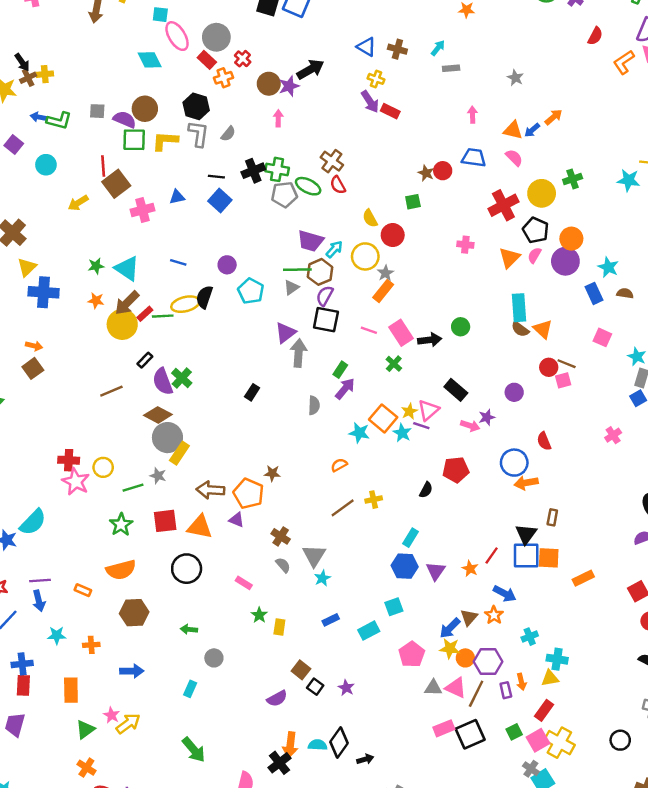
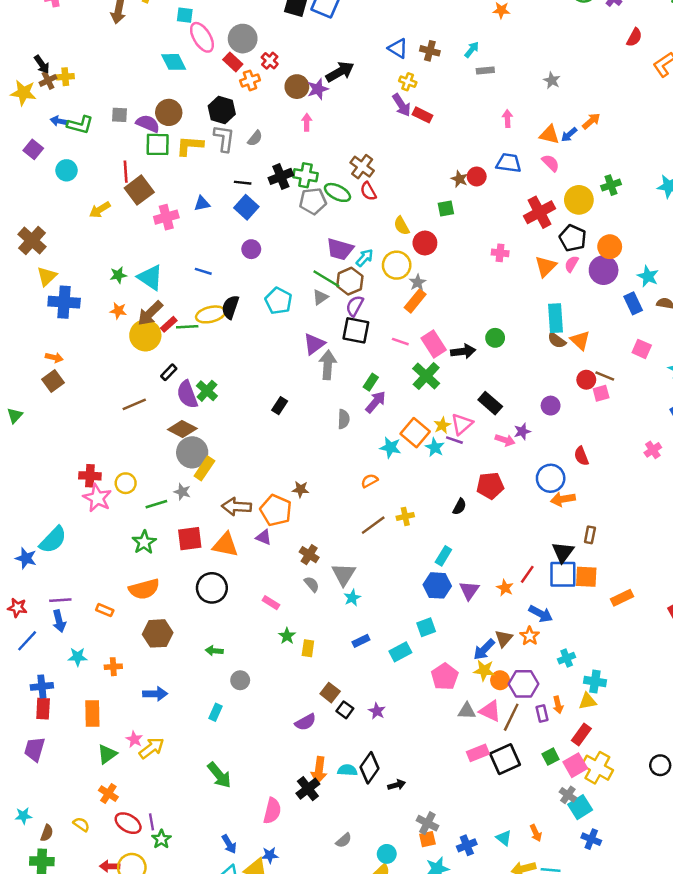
purple circle: (227, 265) -> (251, 249), moved
green line: (297, 270) -> (326, 279), turned 32
green cross: (394, 364) -> (426, 376), size x1.6

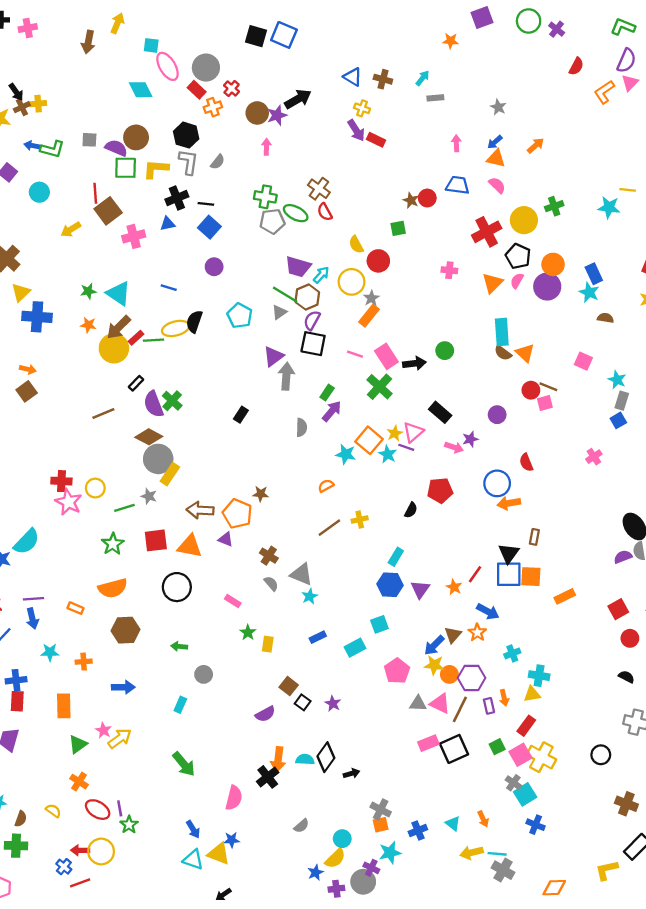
blue arrow: (569, 135) -> (495, 142), moved
black cross: (281, 176) -> (177, 198), moved
blue rectangle: (633, 303) -> (594, 274), moved
gray triangle: (344, 574) -> (301, 574), turned -40

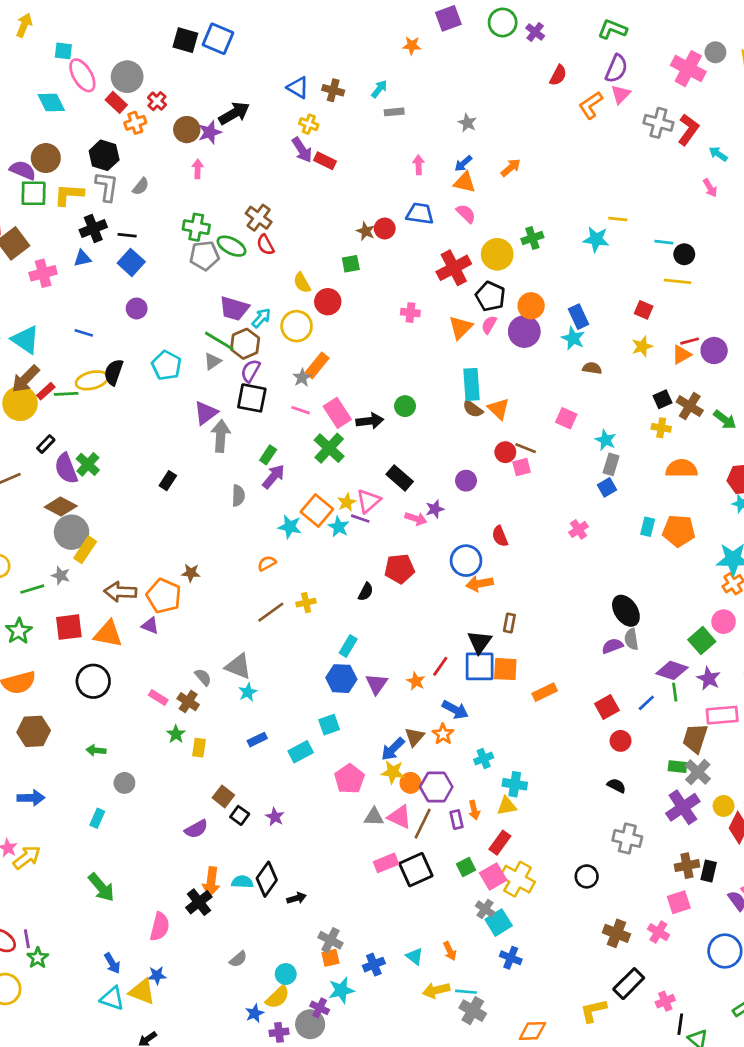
gray star: (371, 298) -> (302, 378), moved
brown cross: (269, 556) -> (188, 702), moved

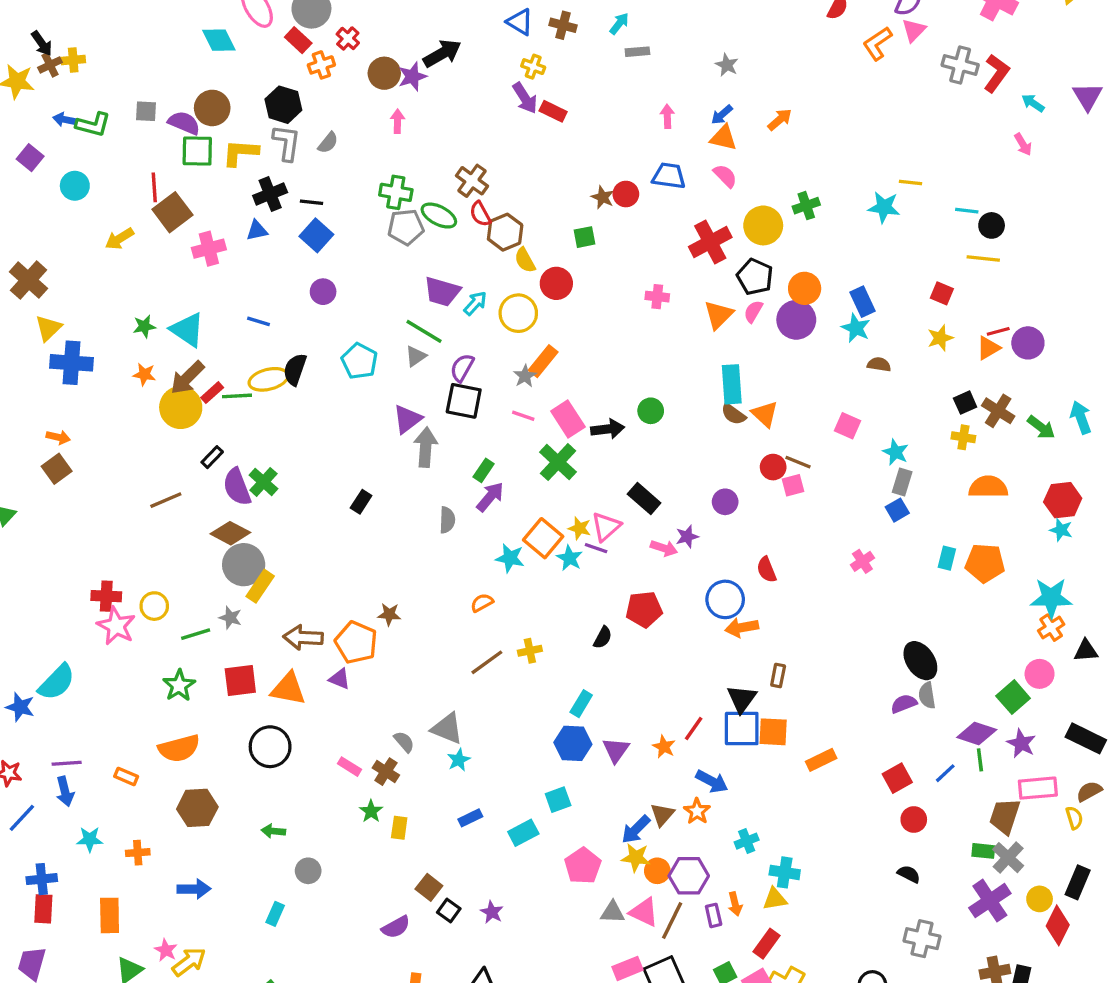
brown hexagon: (245, 344) -> (505, 232), moved
yellow star: (347, 502) -> (580, 528), turned -30

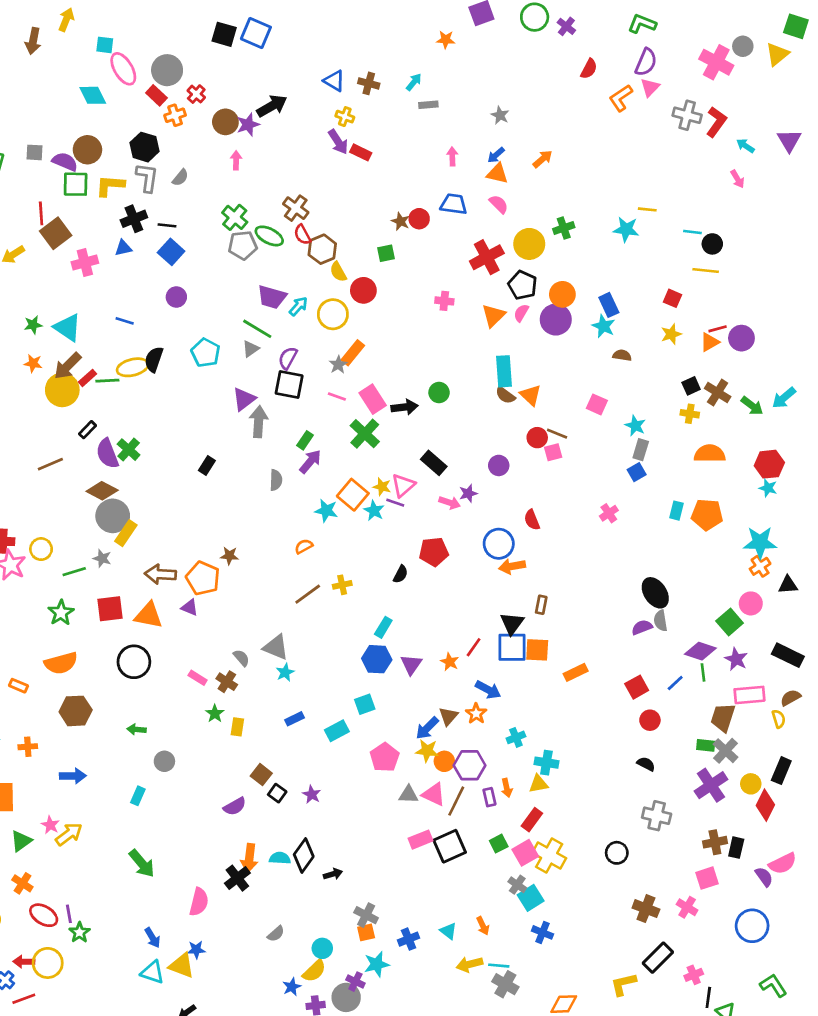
green cross: (396, 192) -> (235, 217), turned 30
cyan arrow: (1081, 417) -> (784, 398), turned -110

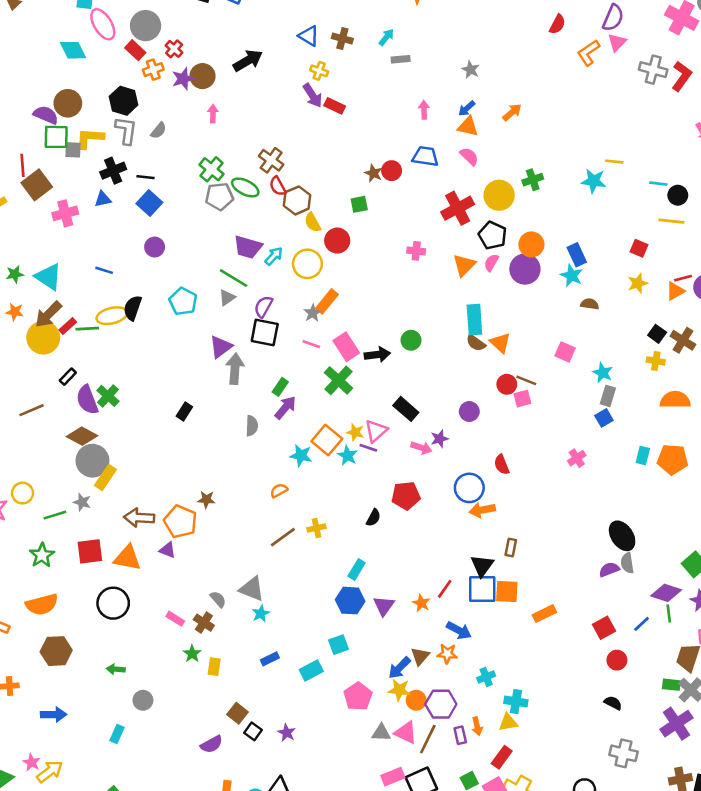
purple star: (248, 125) -> (183, 79), moved
gray square: (34, 152) -> (73, 150), moved
black square: (691, 386) -> (657, 334), turned -30
orange star: (476, 714) -> (447, 654), turned -30

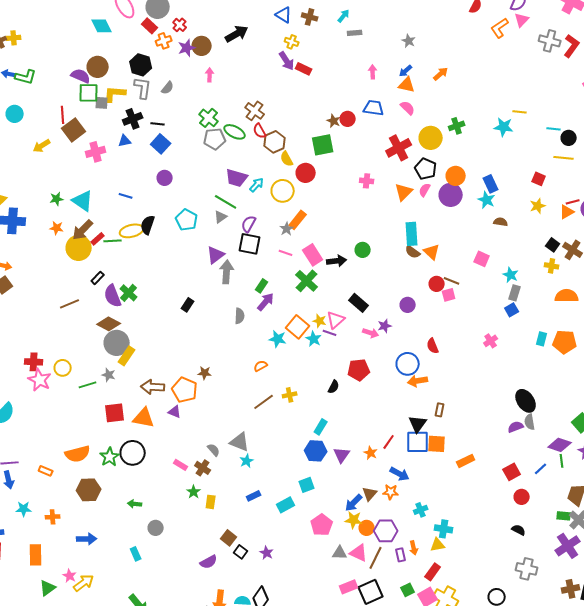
green square: (359, 204) -> (323, 145), size x1.6
green star: (42, 555) -> (110, 457), moved
cyan rectangle: (117, 734) -> (136, 554), turned -48

